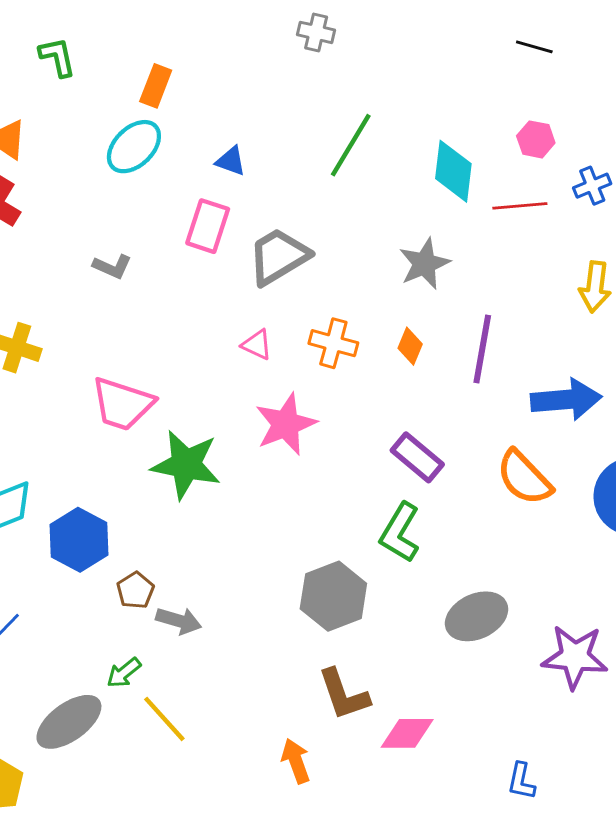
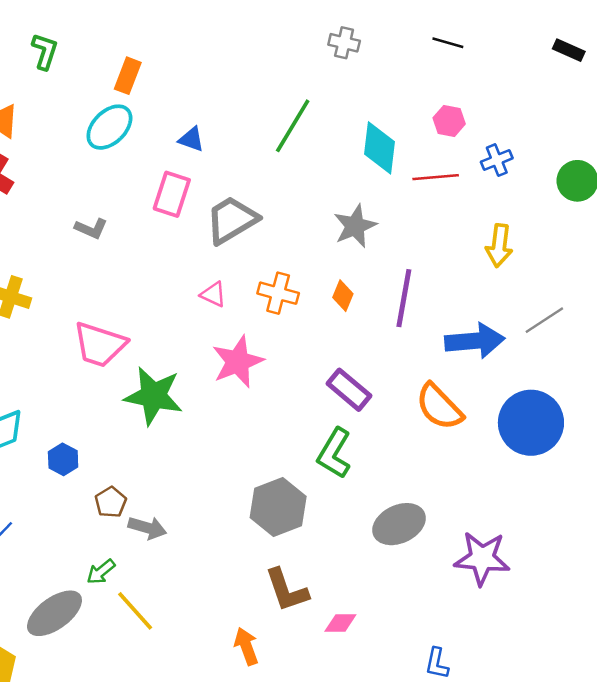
gray cross: (316, 32) -> (344, 43), moved
green L-shape: (57, 57) -> (45, 51), turned 30
blue hexagon: (79, 540) -> (63, 459), size x0.6
pink diamond: (407, 733) -> (340, 623), size x0.7

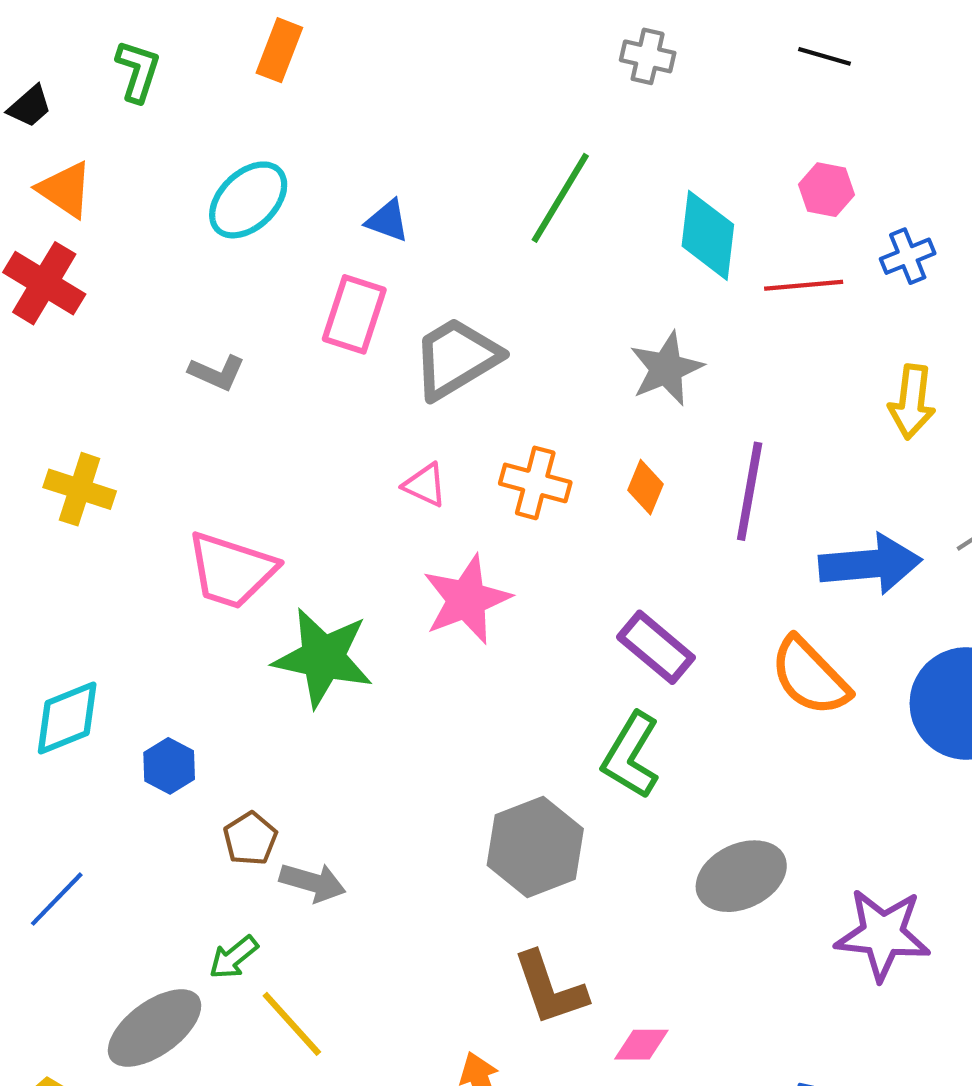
orange rectangle: (128, 76) -> (279, 50), moved

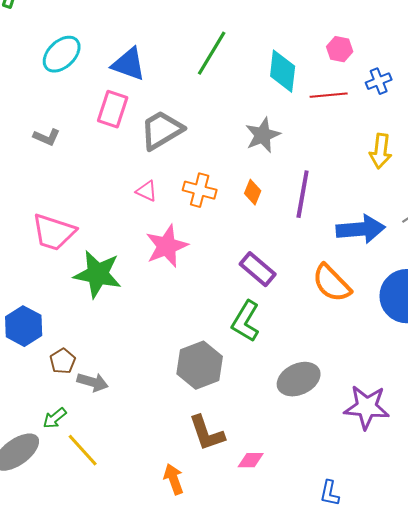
blue triangle: (388, 221) -> (129, 64), size x1.6
blue hexagon: (169, 766) -> (24, 326), size x1.5

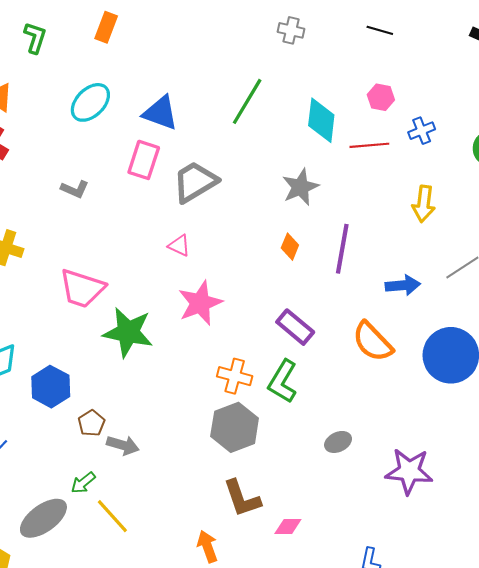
orange cross: (200, 190) -> (235, 376), moved
blue arrow: (361, 229) -> (403, 285), size x0.7
gray ellipse: (299, 379) -> (338, 442), size x0.6

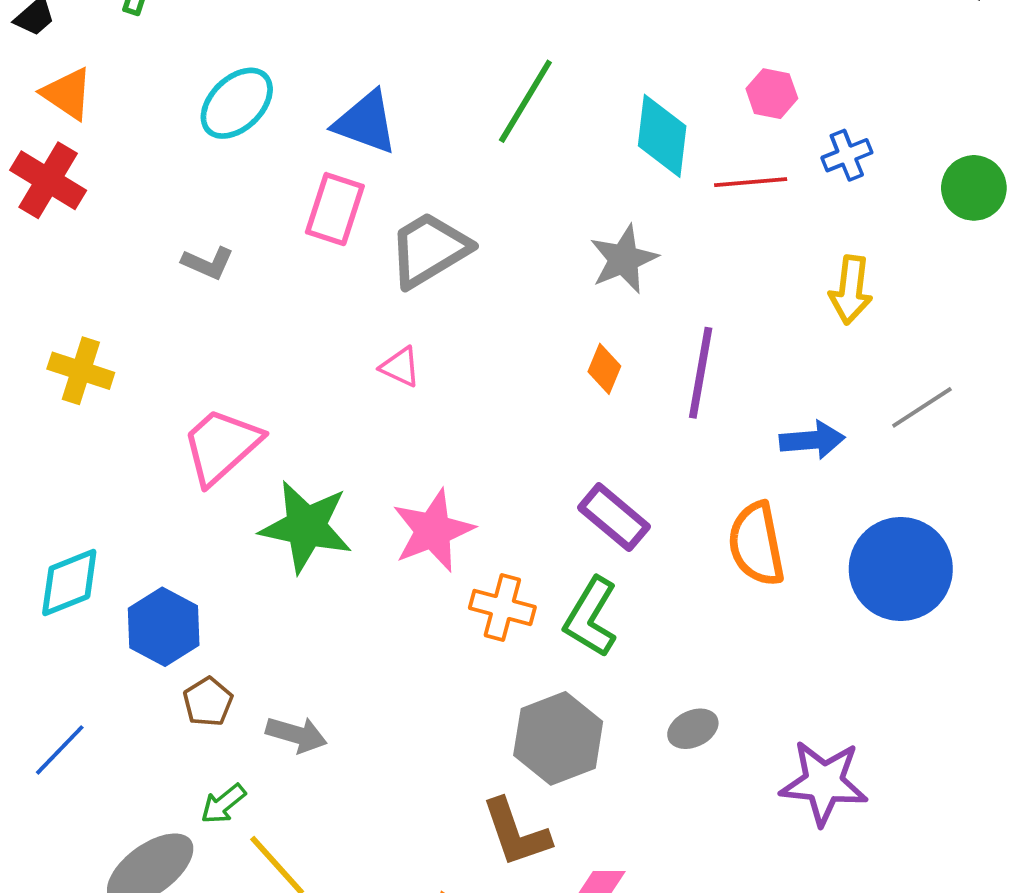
pink trapezoid: (82, 288) -> (221, 446), turned 120
pink star: (200, 303) -> (433, 531), moved
orange semicircle: (373, 342) -> (756, 544), turned 33
brown pentagon: (91, 423) -> (208, 702), moved
gray hexagon: (235, 427) -> (558, 738), moved

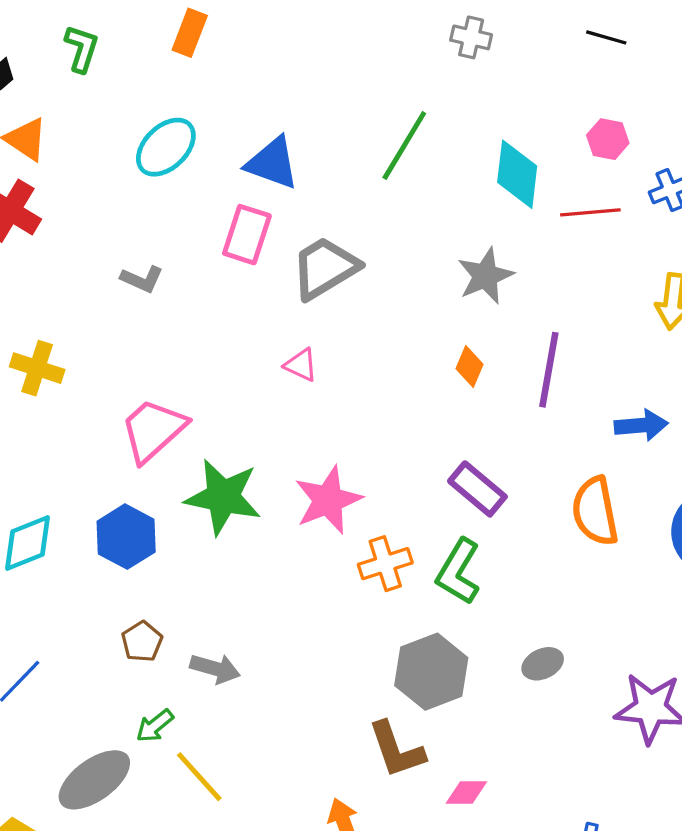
orange cross: (502, 608) -> (385, 564), turned -33
blue hexagon: (164, 627) -> (126, 537), moved

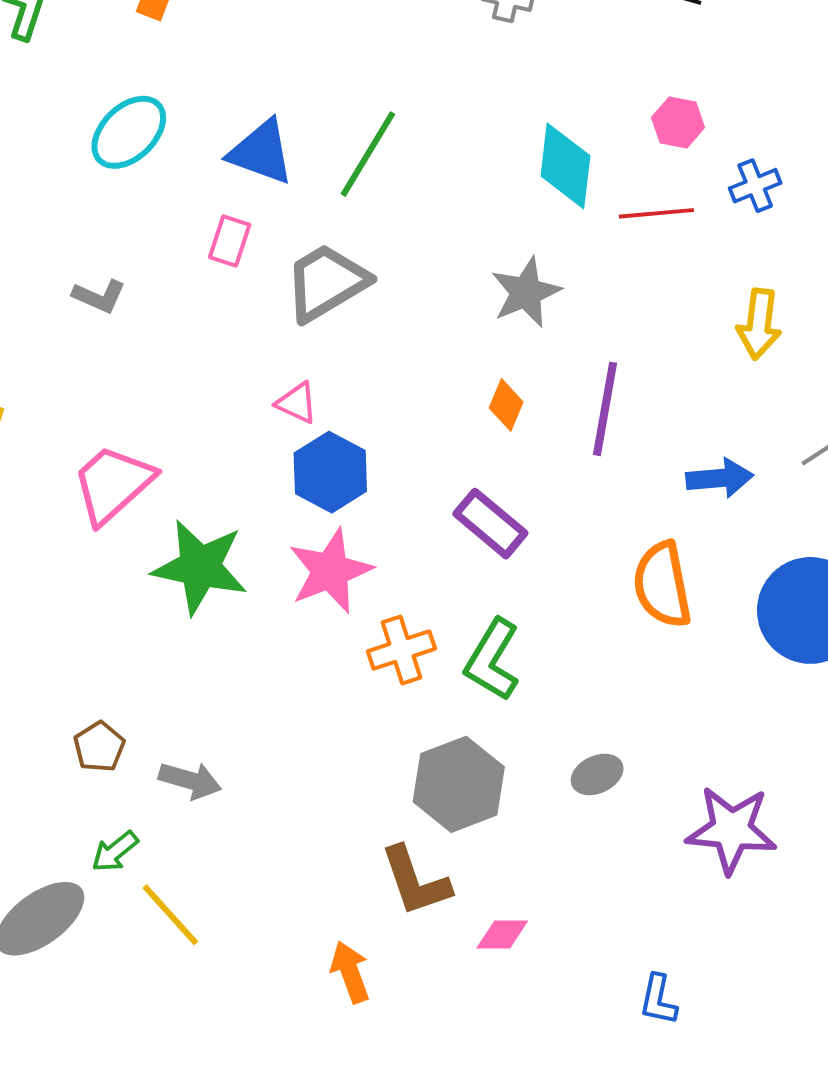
green line: (404, 146) -> (368, 154), moved
pink rectangle: (247, 235) -> (230, 241), size x0.7
purple rectangle: (477, 489) -> (490, 524), moved
blue hexagon: (126, 537) -> (330, 472), moved

